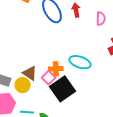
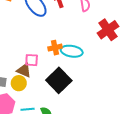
orange cross: (56, 69) -> (55, 48), moved
pink square: (49, 78) -> (32, 60), moved, turned -32

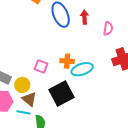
cyan ellipse: (72, 51) -> (82, 69), turned -45
brown triangle: (24, 70) -> (29, 99), moved

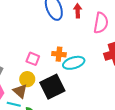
pink semicircle: (108, 28) -> (101, 23), size x1.5
yellow circle: (22, 85) -> (27, 79), moved

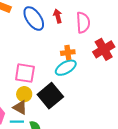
orange cross: (59, 54) -> (68, 53), moved
pink square: (33, 59) -> (25, 73), size x1.5

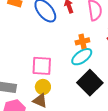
black square: (50, 96) -> (90, 83), moved

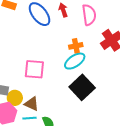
yellow circle: (43, 87) -> (15, 98), moved

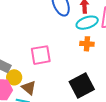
cyan ellipse: (75, 61) -> (87, 23), moved
pink square: (34, 69) -> (41, 55), turned -30

